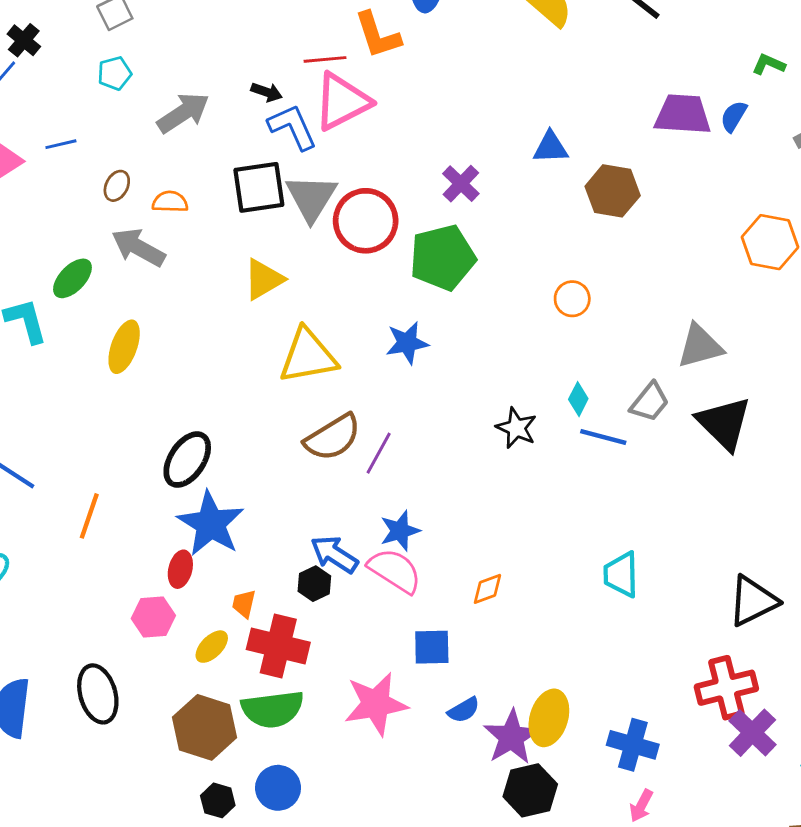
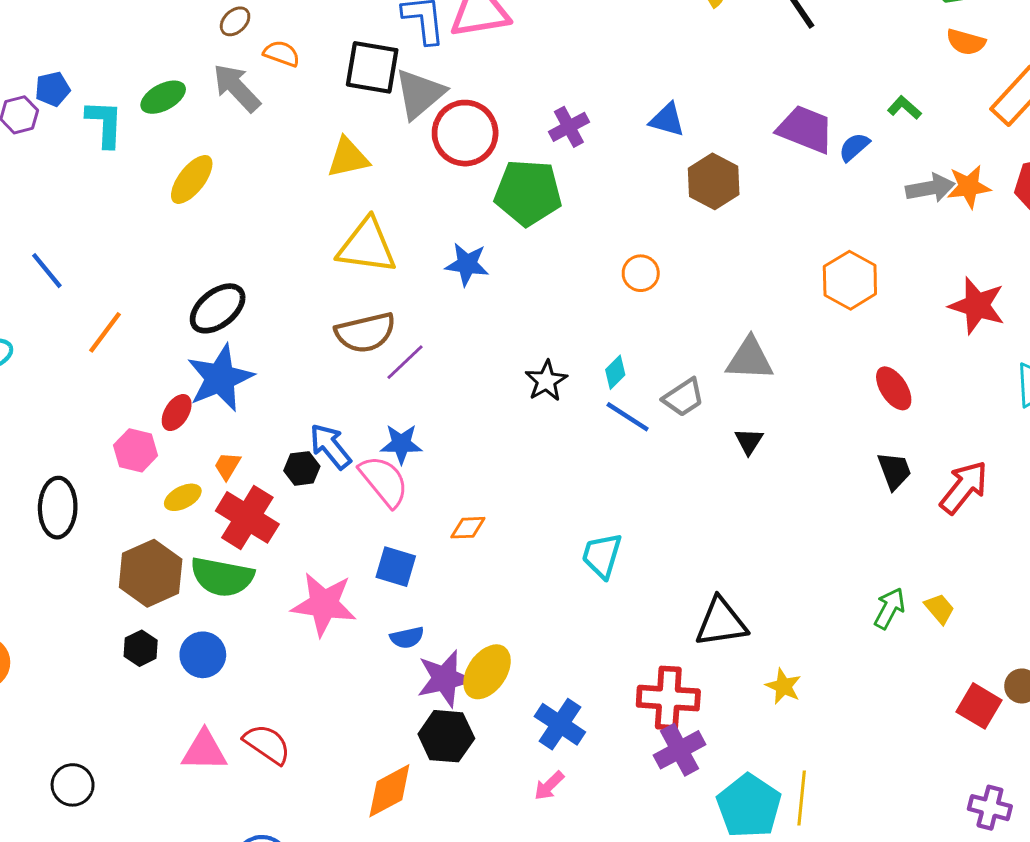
black triangle: (724, 423) -> (749, 441), size x0.5

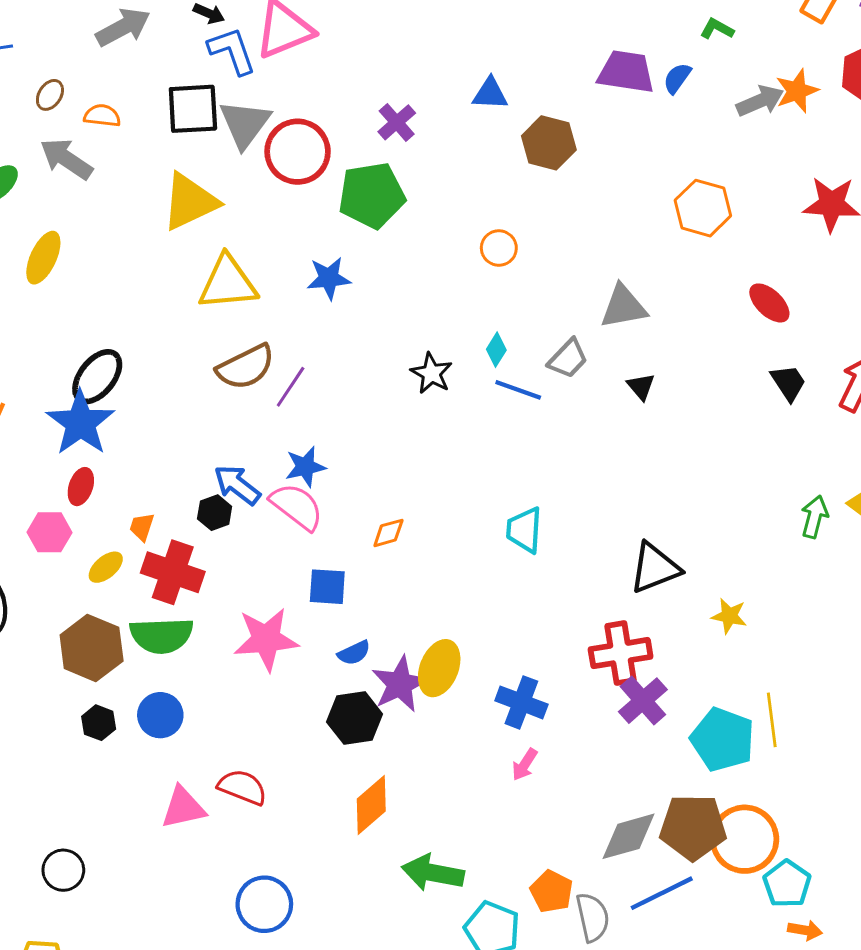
yellow triangle: (348, 158) -> (190, 202), size x1.4
blue star: (220, 378) -> (80, 423), moved
black hexagon: (446, 736) -> (355, 718), moved

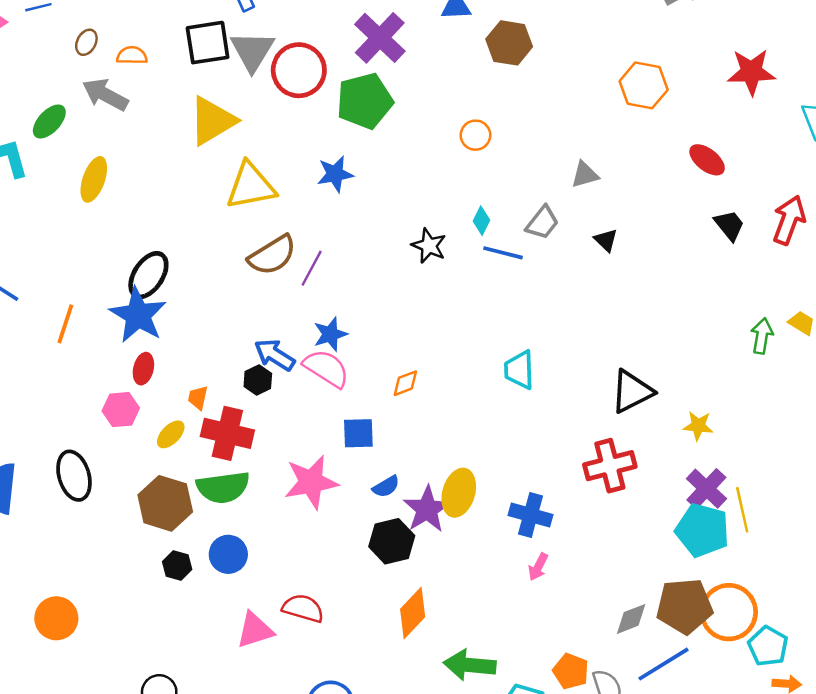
purple cross: (397, 122) -> (380, 38), size x1.6
gray triangle: (623, 307) -> (585, 175), size x0.7
purple cross: (643, 701) -> (706, 489), moved
gray diamond: (628, 836) -> (631, 619), size x0.7

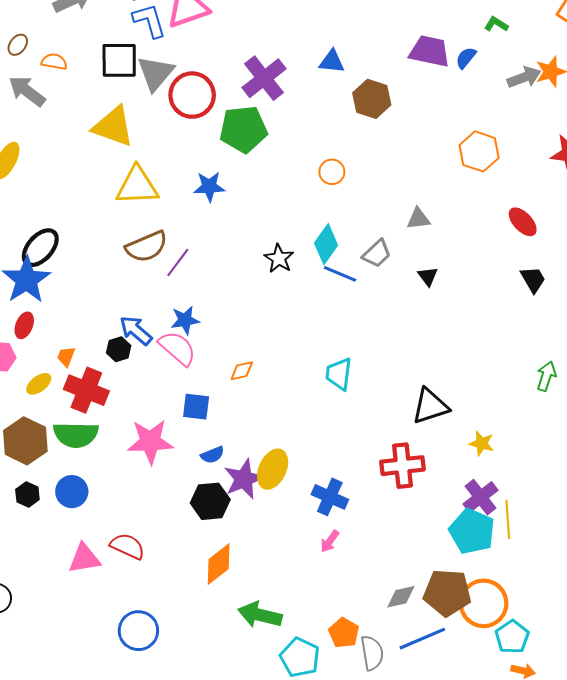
yellow triangle: (212, 121) -> (113, 127), turned 42
cyan diamond: (481, 221) -> (326, 244), size x1.6

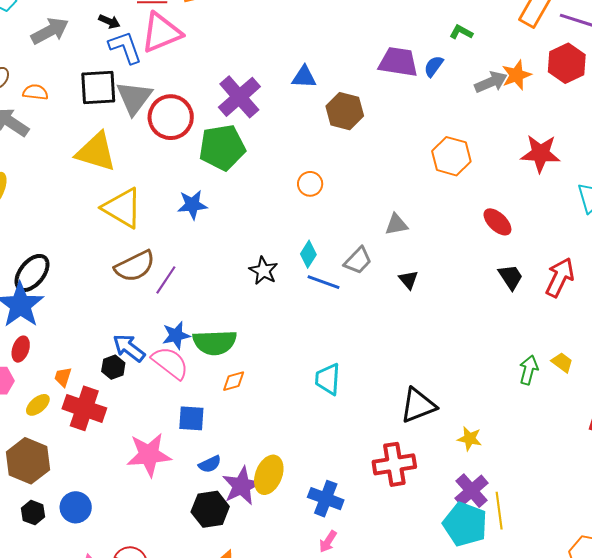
yellow triangle: (137, 186) -> (122, 208), turned 36
cyan diamond: (326, 244) -> (308, 254), size x0.7
green semicircle: (76, 435) -> (215, 342), moved

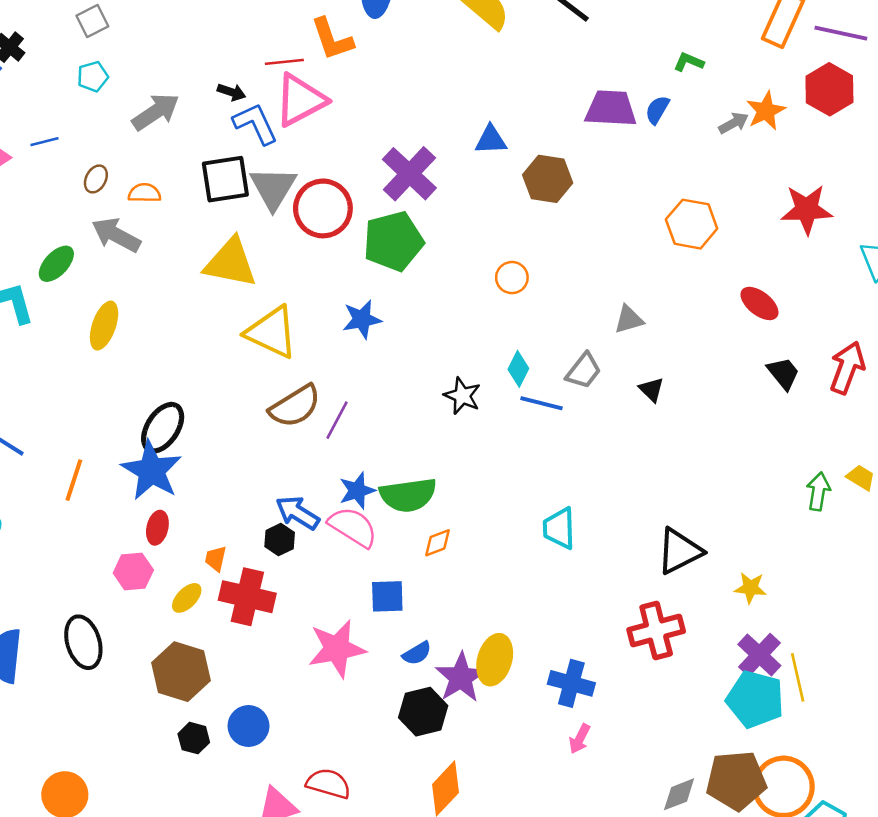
gray arrow: (491, 82) -> (734, 123), size x0.7

